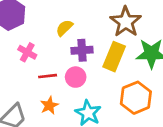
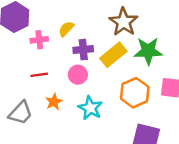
pink cross: (27, 52) -> (39, 40), moved, turned -35
yellow rectangle: (114, 57) -> (113, 55), turned 30
red line: (48, 76) -> (39, 75), moved

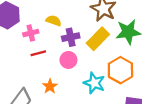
yellow semicircle: (66, 29) -> (54, 21), turned 72
red line: (39, 75) -> (38, 53), moved
cyan star: (90, 108) -> (94, 83), moved

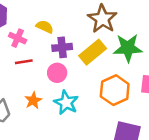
pink cross: (31, 33) -> (18, 38), turned 32
cyan star: (94, 83) -> (66, 103), moved

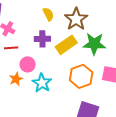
yellow semicircle: (45, 27) -> (48, 14), moved, turned 32
pink circle: (57, 73) -> (28, 64), moved

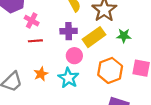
green star: (94, 44) -> (124, 36), size x0.6
pink circle: (28, 64) -> (74, 56), moved

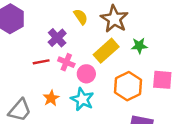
pink cross: (32, 21) -> (66, 62), moved
purple cross: (69, 31) -> (57, 38), moved, turned -35

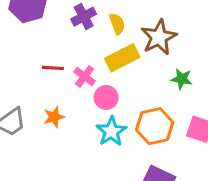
purple cross: (57, 38) -> (84, 17), moved
yellow rectangle: (106, 51) -> (122, 58), moved
cyan star: (82, 99) -> (111, 131), moved

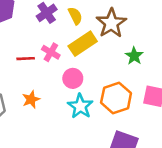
pink cross: (84, 76) -> (51, 52), moved
green star: (182, 79) -> (134, 56), turned 30

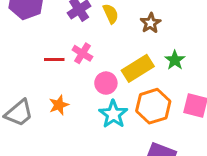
brown star: (111, 23) -> (151, 23), size x0.6
yellow rectangle: (83, 44) -> (138, 68), moved

